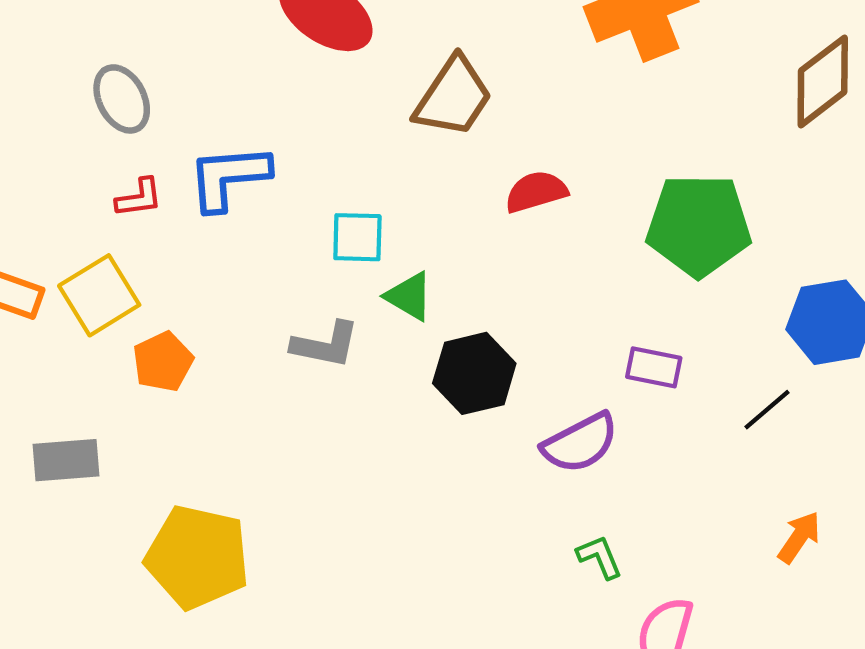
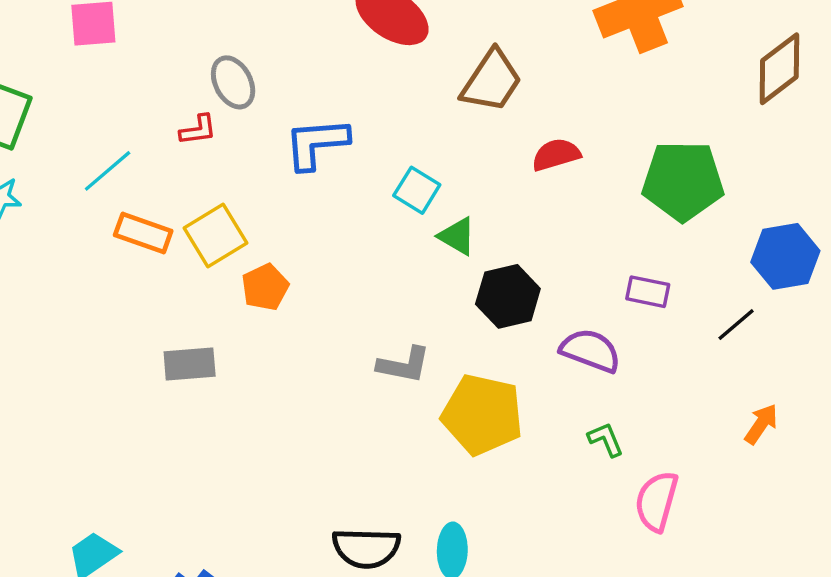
red L-shape: (139, 198) -> (198, 130), moved
cyan square: (357, 237) -> (417, 190), turned 30
gray L-shape: (325, 345) -> (404, 365), moved
purple semicircle: (580, 443) -> (590, 351), turned -132
yellow pentagon: (197, 557) -> (482, 415), moved

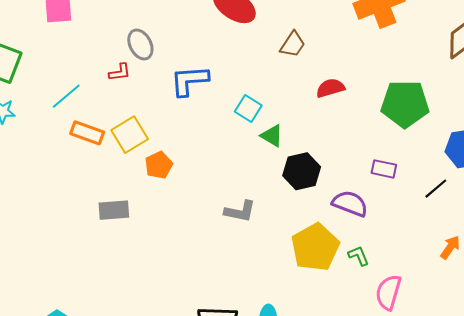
brown trapezoid: (492, 81) -> (293, 44), size x0.7
yellow pentagon: (482, 415) -> (315, 247), moved, turned 30

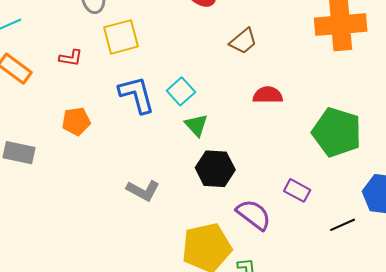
red L-shape: (120, 72) -> (71, 58), moved
blue L-shape: (189, 81) -> (137, 95), moved, turned 63
yellow square: (130, 135) -> (121, 37), moved

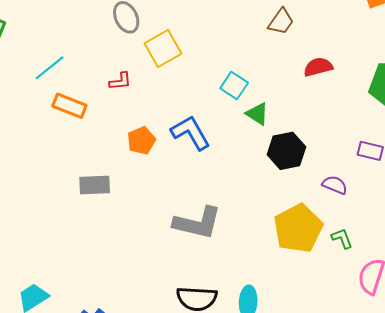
blue L-shape: (137, 95) -> (191, 133), moved
gray L-shape: (143, 190) -> (197, 223), moved, size x1.5
purple semicircle: (254, 215) -> (335, 185), size x0.7

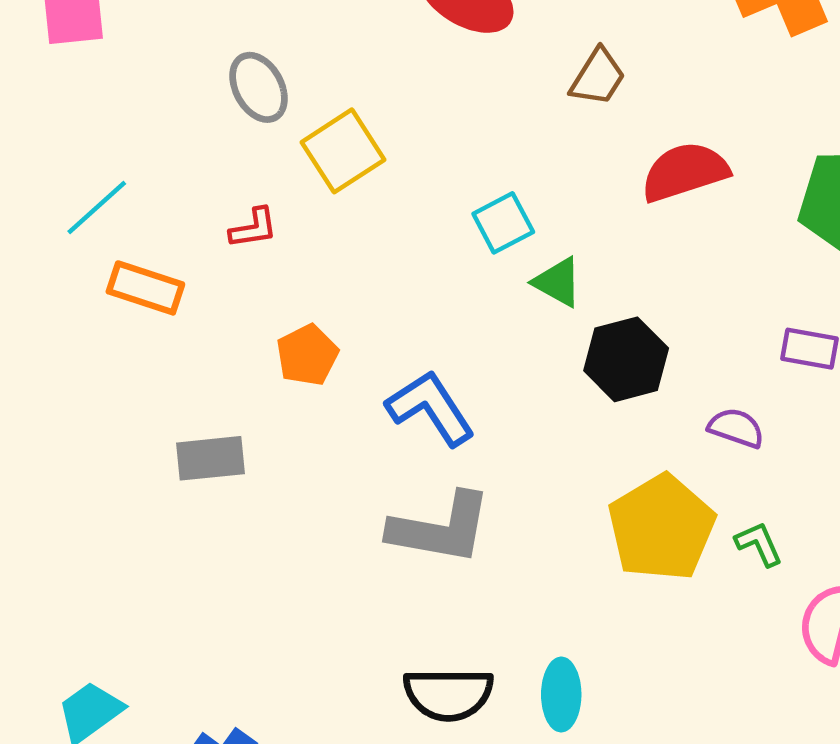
red semicircle: (318, 67) -> (685, 172), size x1.4
cyan square: (234, 85) -> (503, 223), turned 32
blue L-shape: (191, 133) -> (431, 408), moved

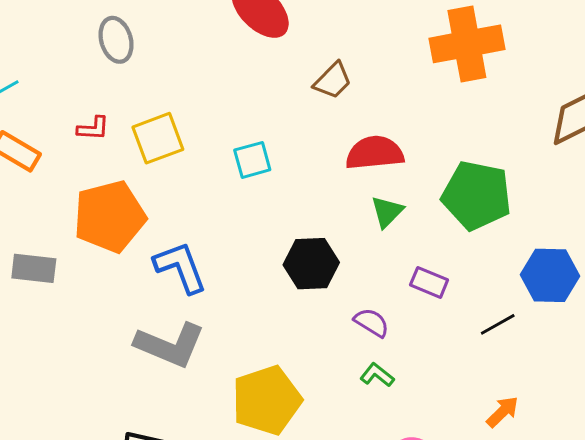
yellow square: (343, 151) -> (158, 138), moved
green triangle: (558, 282) -> (387, 212), moved, turned 33
orange pentagon: (307, 355) -> (110, 216), size x1.8
yellow pentagon: (661, 528) -> (267, 400), moved
green L-shape: (759, 544) -> (377, 375), moved, turned -40

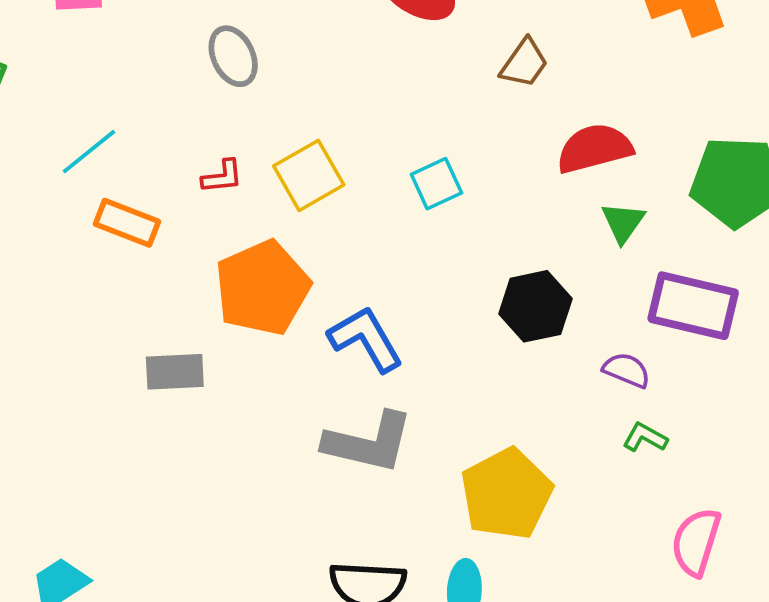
purple rectangle: (429, 282) -> (693, 306), size x1.8

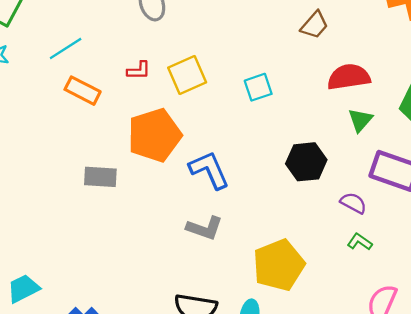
gray L-shape: (369, 442) -> (205, 228), size x0.7

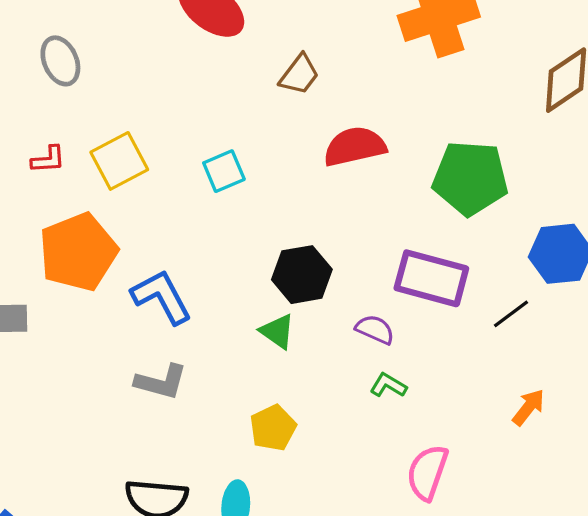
green triangle: (360, 120) -> (277, 331), moved, turned -32
yellow pentagon: (279, 265) -> (273, 428), size x0.6

